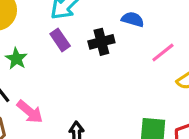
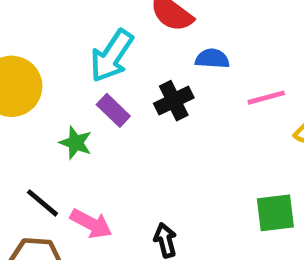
pink line: (163, 53) -> (266, 98), turned 35
green star: (16, 59) -> (76, 143), moved

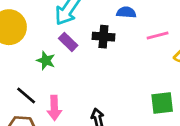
black cross: (174, 101) -> (103, 37), turned 30
pink arrow: (91, 224) -> (54, 108), turned 60

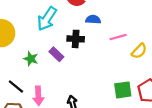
purple rectangle: (68, 42) -> (56, 54), moved

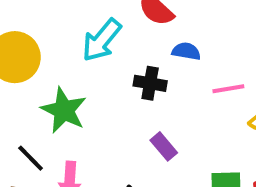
purple rectangle: (56, 54) -> (164, 146), moved
green star: (31, 59) -> (64, 110), size x1.6

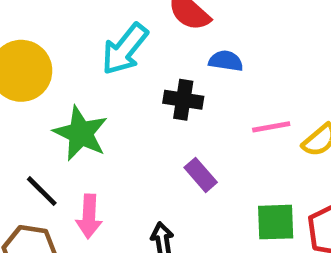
pink line: (228, 89) -> (271, 127), moved

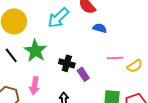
black cross: (183, 100) -> (67, 63), moved
black line: (42, 191) -> (11, 55), moved

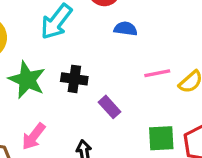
black cross: (67, 63) -> (74, 79), moved
pink arrow: (35, 86) -> (34, 136), turned 36

